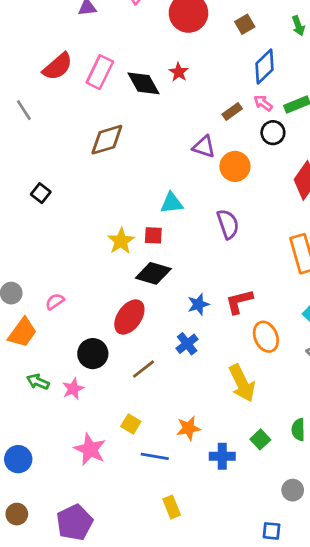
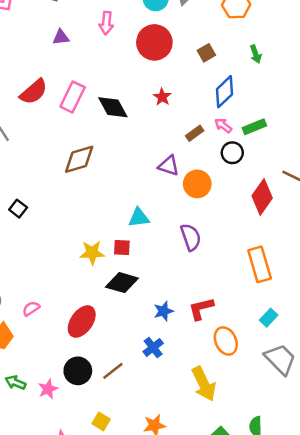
red star: (179, 72) -> (162, 97), moved
yellow star: (121, 241) -> (92, 253), turned 30
red ellipse: (129, 317) -> (82, 322), moved
black circle: (93, 354) -> (78, 371), moved

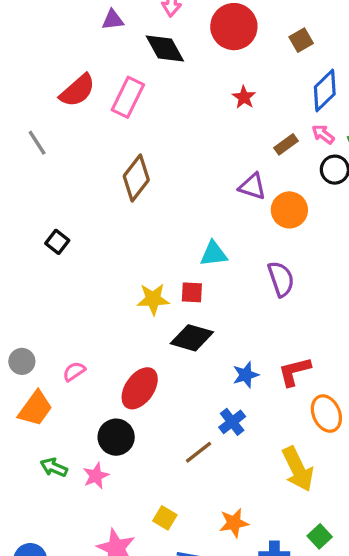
black diamond: (113, 107) -> (165, 48), moved
brown diamond: (79, 159) -> (136, 178), turned -36
black circle: (78, 371) -> (116, 437), moved
brown line: (113, 371) -> (199, 452), moved

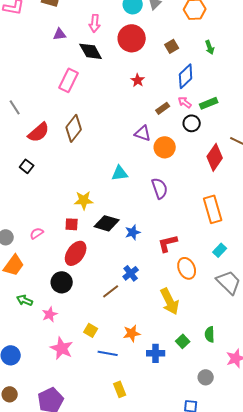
red semicircle: (77, 91) -> (39, 132), moved
red square: (192, 292) -> (72, 224), moved
pink semicircle: (74, 371) -> (37, 233), moved
blue star: (246, 375) -> (133, 232), moved
pink star: (96, 476) -> (50, 314), moved

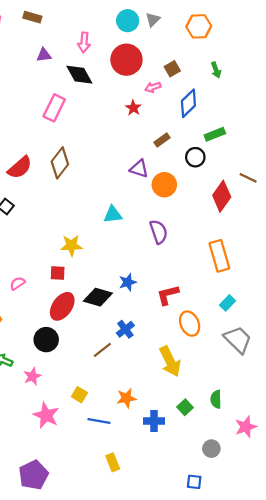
pink arrow: (185, 102) -> (153, 87), moved, turned -56
black diamond: (107, 223) -> (98, 297), moved

